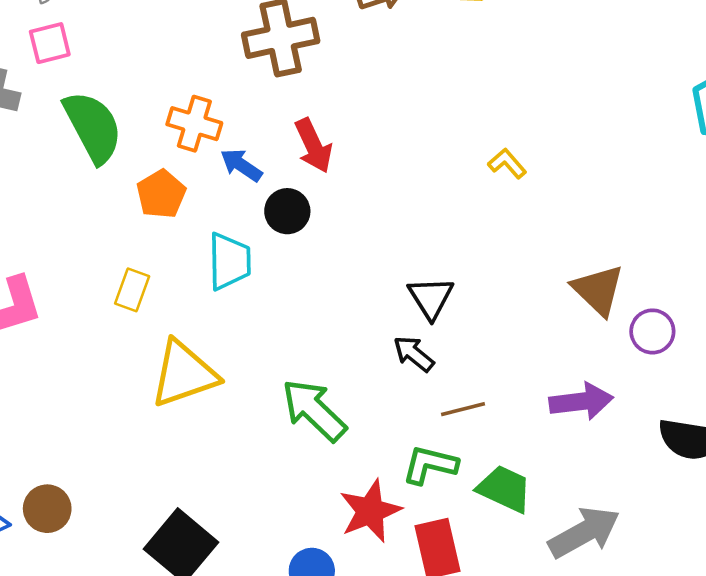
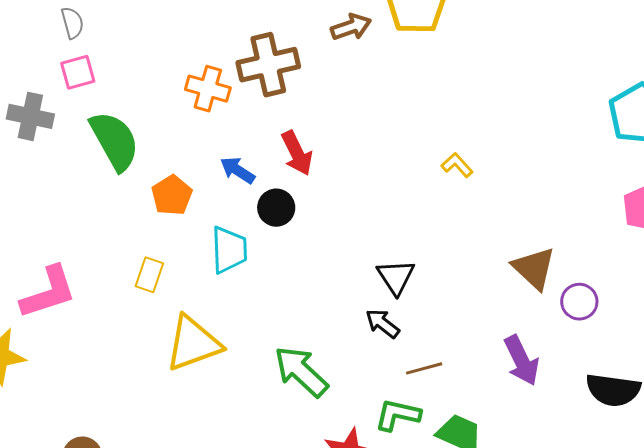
orange cross: (194, 124) -> (208, 89), moved
purple arrow: (581, 401) -> (522, 360), turned 72

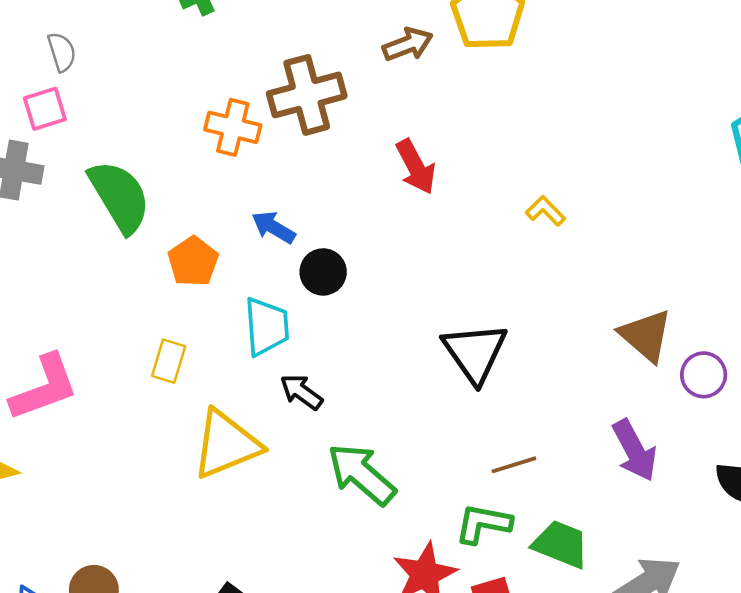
pink square: (78, 72) -> (45, 109), moved
red arrow: (297, 153) -> (416, 167), moved
black triangle: (396, 277) -> (475, 353), size x1.4
black arrow: (383, 323) -> (301, 392), moved

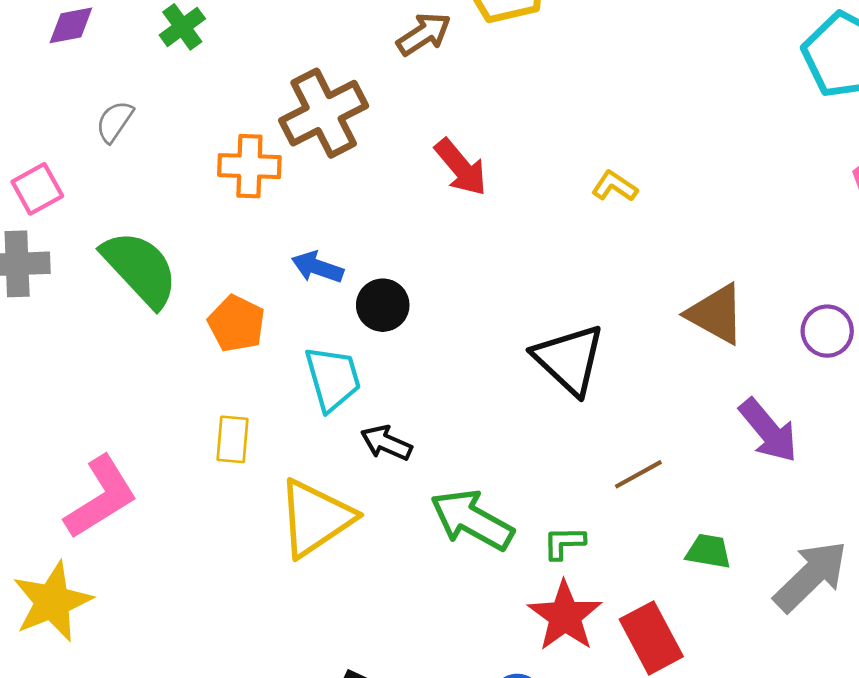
gray semicircle: (62, 52) -> (115, 122), moved, turned -117
brown triangle: (646, 335) -> (716, 314), moved
green L-shape: (483, 524) -> (564, 543), moved, size x0.7
green trapezoid: (561, 544) -> (708, 551), size x0.7

